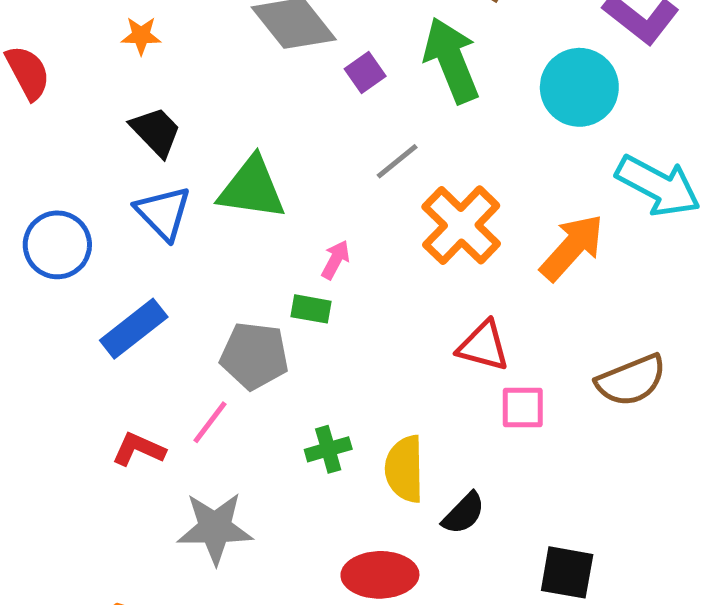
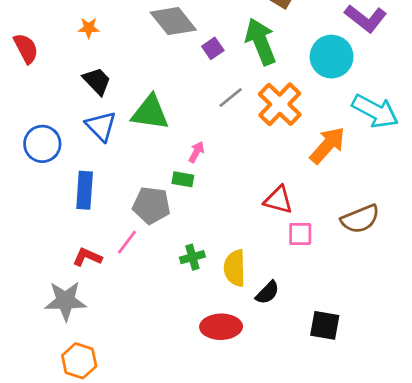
orange cross: (461, 225) -> (280, 104), moved
blue rectangle: (134, 329) -> (85, 190), turned -48
gray star: (215, 528) -> (65, 301), moved

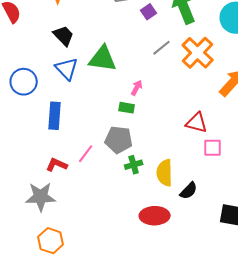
gray pentagon: (151, 205) -> (119, 140), moved

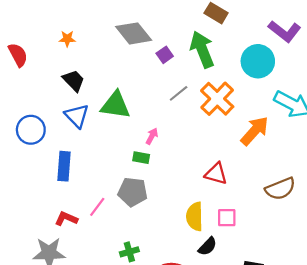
pink square: (213, 148) -> (227, 218), moved
green cross: (134, 165) -> (129, 252), moved
yellow semicircle: (165, 173) -> (195, 217), moved

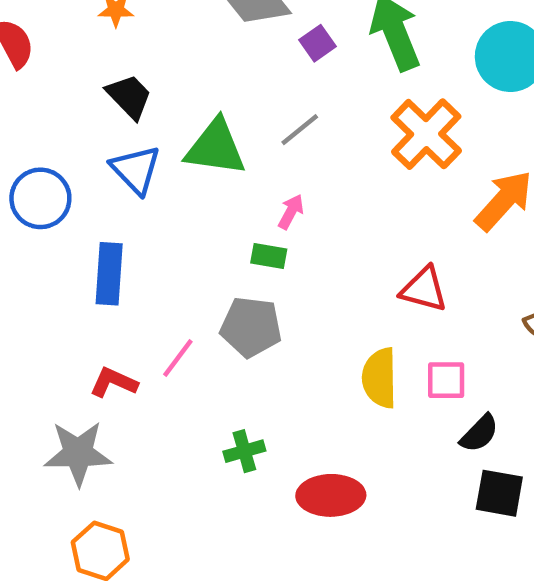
gray line: (179, 93) -> (300, 130), moved
black semicircle: (208, 246) -> (479, 433), moved

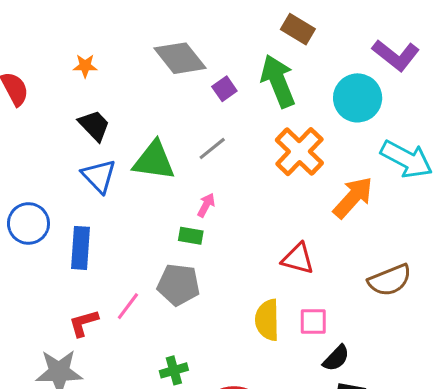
blue circle: (40, 198) -> (28, 223), moved
red L-shape: (114, 382) -> (84, 323), turned -40

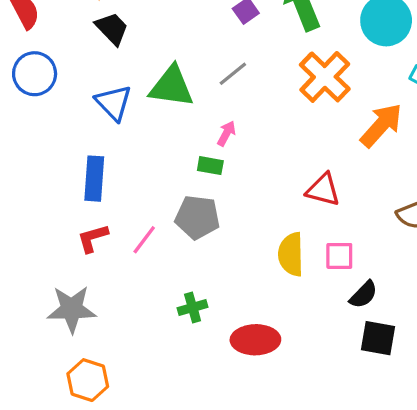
black trapezoid: (94, 126) -> (112, 29), moved
blue circle: (28, 223) -> (35, 74), moved
red L-shape: (84, 323) -> (93, 238), moved

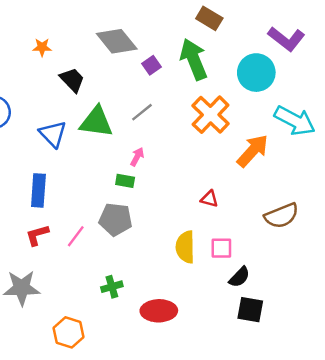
black trapezoid: (112, 29) -> (72, 80), moved
red triangle: (323, 190) -> (209, 199), size x0.7
orange hexagon: (88, 380) -> (69, 332), moved

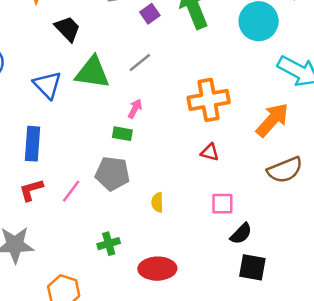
orange cross: (211, 115) -> (209, 100), moved, turned 36
orange arrow: (253, 151) -> (272, 120), moved
yellow semicircle: (185, 247) -> (157, 202), moved, size x0.6

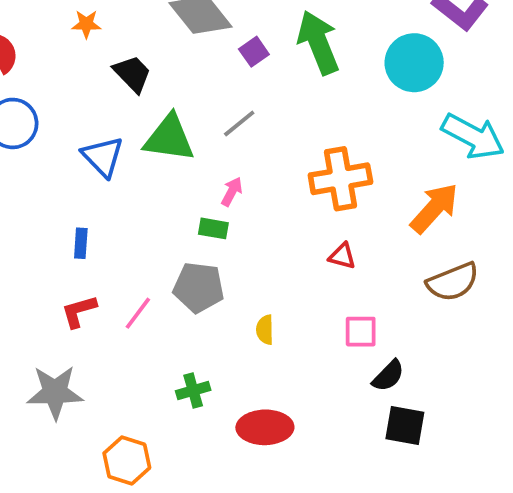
blue rectangle: (32, 144) -> (81, 243), size x0.6

